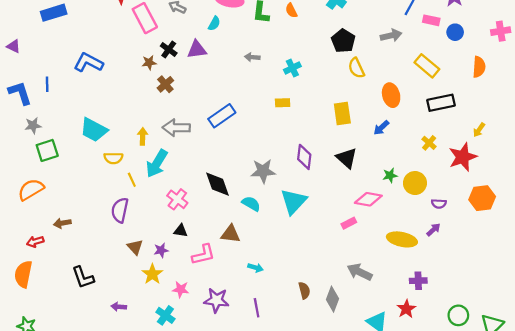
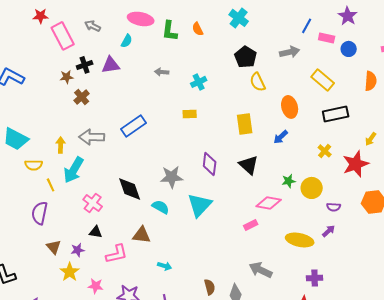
black cross: (169, 50) -> (85, 65), turned 35

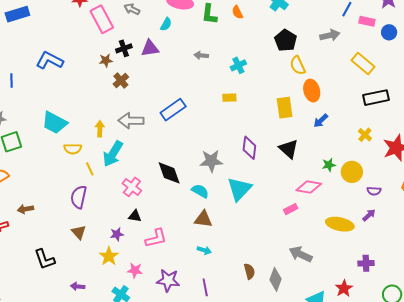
orange ellipse: (290, 107) -> (312, 91), moved
brown triangle: (142, 235) -> (203, 219), moved
brown triangle: (54, 247) -> (79, 232), moved
purple cross: (315, 278) -> (366, 263), moved

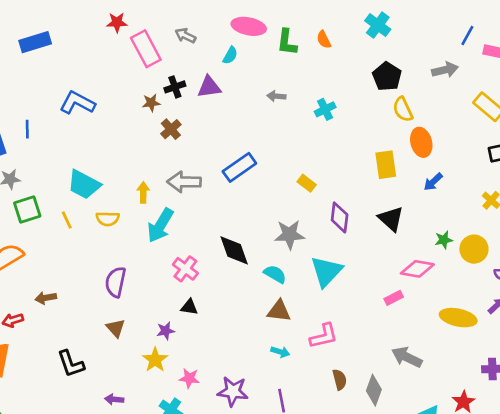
yellow rectangle: (229, 98) -> (307, 183), moved, turned 40
yellow line: (90, 169) -> (67, 220), moved
pink L-shape: (156, 238) -> (324, 336), moved

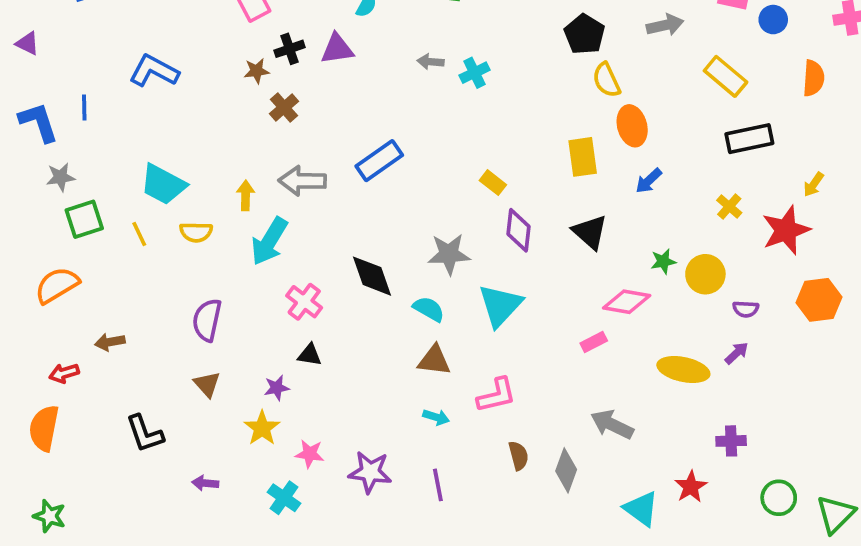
cyan cross: (325, 109) -> (475, 73), moved
yellow rectangle: (307, 183) -> (493, 183), moved

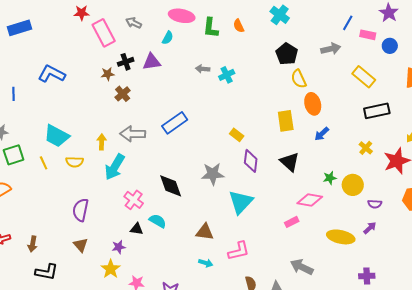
cyan semicircle: (429, 309) -> (158, 221), moved
brown arrow: (110, 342) -> (33, 244), moved, turned -70
black L-shape: (145, 434) -> (47, 272), turned -60

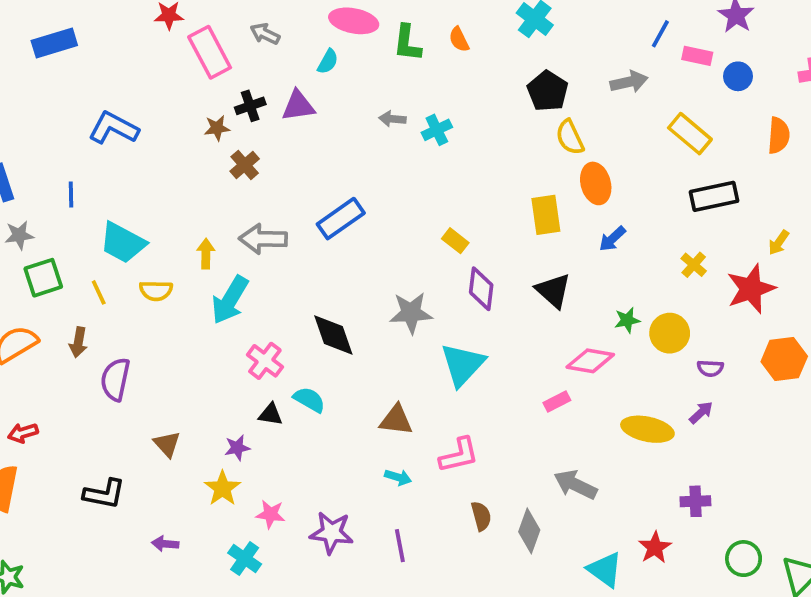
blue line: (14, 94) -> (71, 195), moved
purple semicircle: (81, 210) -> (115, 379), moved
brown arrow: (33, 244) -> (78, 342), moved

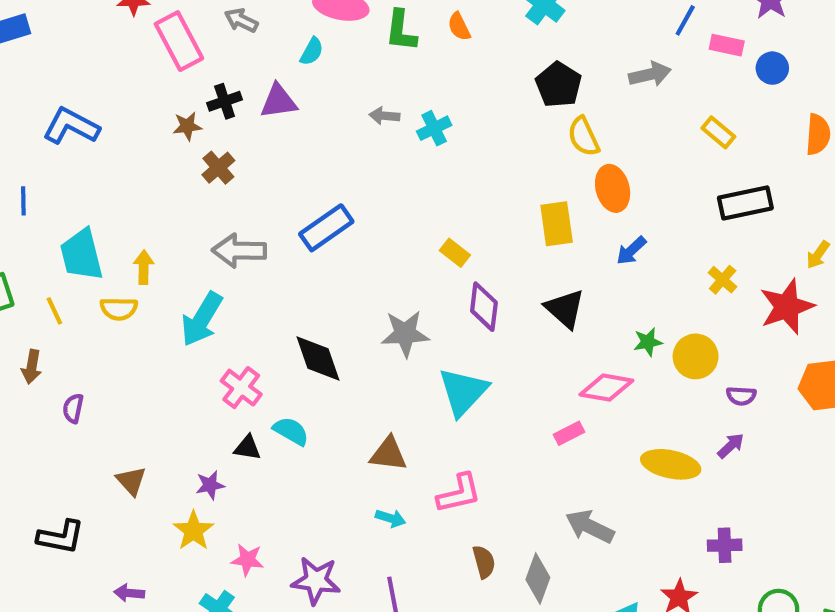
yellow rectangle: (690, 134) -> (718, 132), size x0.7
cyan trapezoid: (123, 243) -> (81, 255), turned 48
yellow arrow: (206, 254) -> (144, 267), moved
purple semicircle: (115, 379) -> (73, 408), size x0.6

